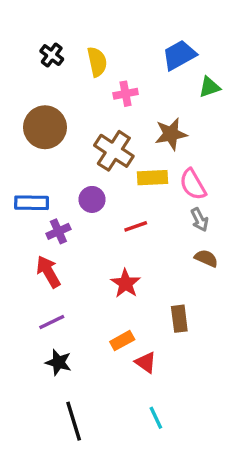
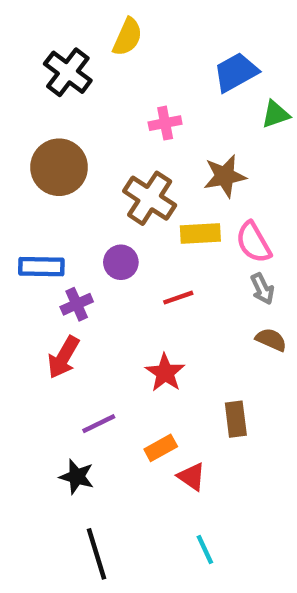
black cross: (52, 55) -> (68, 72), size x1.5
yellow semicircle: (97, 62) -> (128, 37), moved, turned 36
red arrow: (48, 272) -> (63, 357), turned -120
purple line: (52, 322) -> (99, 424), moved

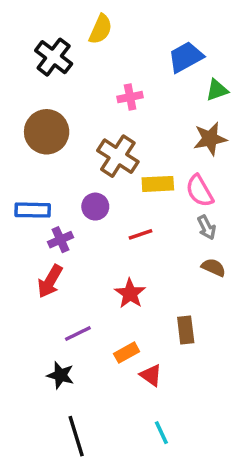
brown star: (225, 176) -> (210, 139), moved

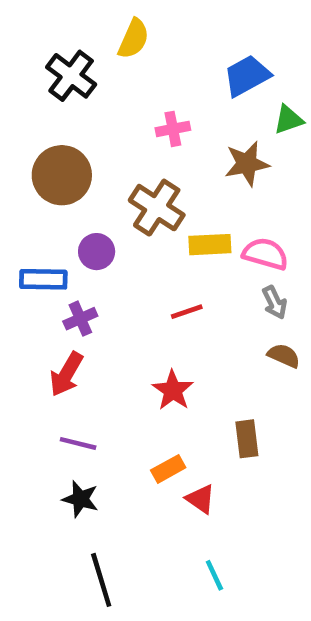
brown star: (210, 139) -> (247, 164), moved
pink semicircle: (200, 191) -> (265, 254), turned 136
purple circle: (95, 207) -> (97, 252), moved
purple line: (78, 333) -> (78, 443), moved, turned 40

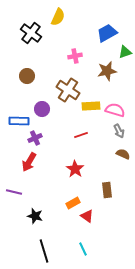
brown circle: (62, 175) -> (27, 76), size x0.6
purple line: (78, 443) -> (14, 192), moved
cyan line: (214, 575) -> (83, 249), moved

